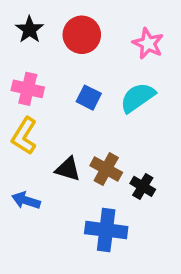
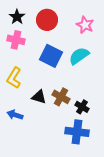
pink cross: (28, 89) -> (16, 40), moved
blue square: (89, 98) -> (51, 56), size x1.6
blue cross: (106, 230) -> (77, 132), moved

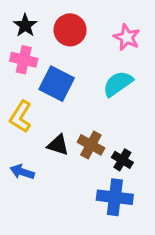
blue square: (51, 56) -> (57, 84), moved

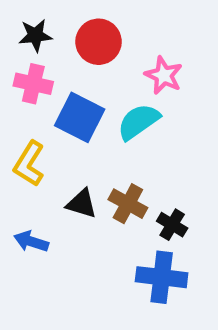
black star: (25, 25) -> (35, 35), turned 30
pink star: (127, 37) -> (164, 75), moved
cyan semicircle: (118, 84) -> (138, 122), moved

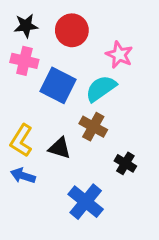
yellow L-shape: (29, 164) -> (21, 140), moved
brown cross: (128, 204) -> (93, 127), moved
blue cross: (162, 277) -> (86, 202), moved, turned 32

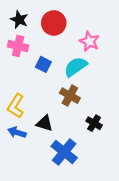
black star: (26, 26) -> (19, 20), turned 30
blue square: (58, 85) -> (43, 64), size x0.6
black triangle: (60, 148) -> (45, 123), moved

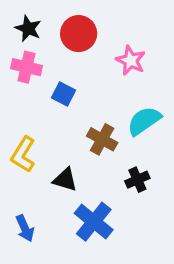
cyan semicircle: (76, 67) -> (144, 121), moved
black cross: (94, 123) -> (137, 180), turned 35
blue arrow: (17, 132) -> (25, 228), moved, turned -132

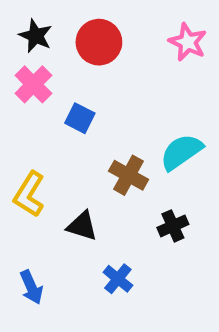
pink star: (131, 60) -> (188, 42), moved
pink cross: (27, 67) -> (33, 84), turned 32
blue cross: (94, 222) -> (118, 279), size x0.6

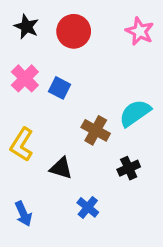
pink cross: (33, 84) -> (25, 78), moved

